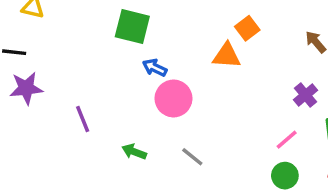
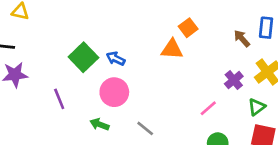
green square: (132, 26) -> (83, 57), moved, turned 32
pink circle: (173, 98) -> (114, 92), moved
pink line: (287, 140) -> (208, 108), moved

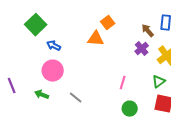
green square: (83, 57) -> (36, 25), moved
purple cross: (234, 80) -> (142, 49), moved
purple line: (59, 99) -> (12, 86), moved
pink line: (208, 108) -> (123, 83), turned -32

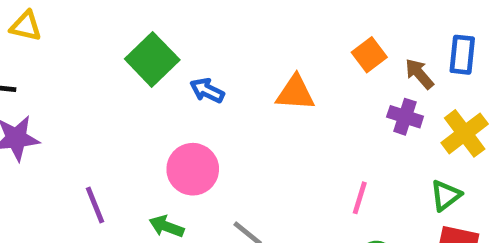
orange square: (108, 23) -> (369, 55), moved
blue arrow: (54, 46) -> (207, 90), moved
purple cross: (142, 49) -> (405, 117), turned -32

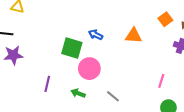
green square: (152, 59) -> (72, 48), moved, turned -30
purple line: (95, 205) -> (47, 84), turned 35

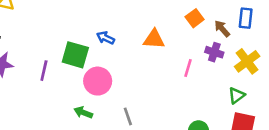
pink line: (161, 81) -> (188, 68), moved
purple line: (47, 84) -> (44, 71), moved
gray line: (113, 96) -> (128, 116), turned 32

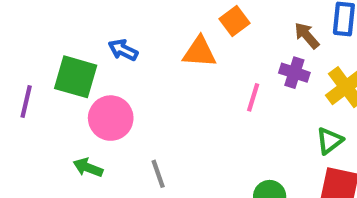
orange square: (195, 18) -> (235, 21), moved

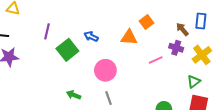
green square: (76, 77) -> (67, 50), turned 35
pink line: (253, 97) -> (156, 60), turned 48
purple line: (26, 102) -> (47, 31), moved
pink circle: (111, 118) -> (105, 70), moved

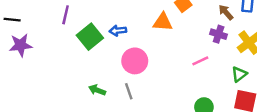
blue arrow: (91, 36) -> (118, 31), moved, turned -32
pink line: (156, 60) -> (200, 61), moved
gray line: (108, 98) -> (129, 91), moved

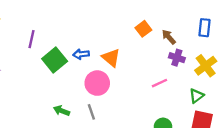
brown arrow: (226, 12) -> (169, 37), moved
orange triangle: (163, 22) -> (111, 58), moved, turned 36

